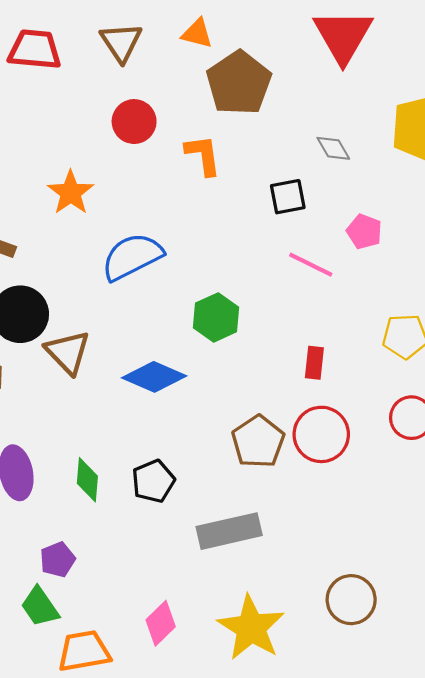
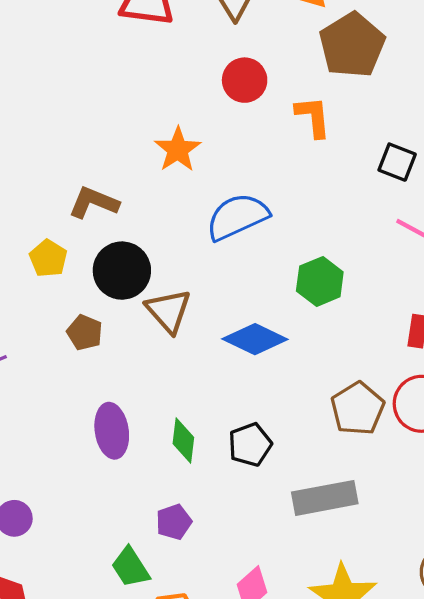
black square: (288, 197) -> (397, 162), turned 30
purple pentagon: (58, 560) -> (174, 522), moved

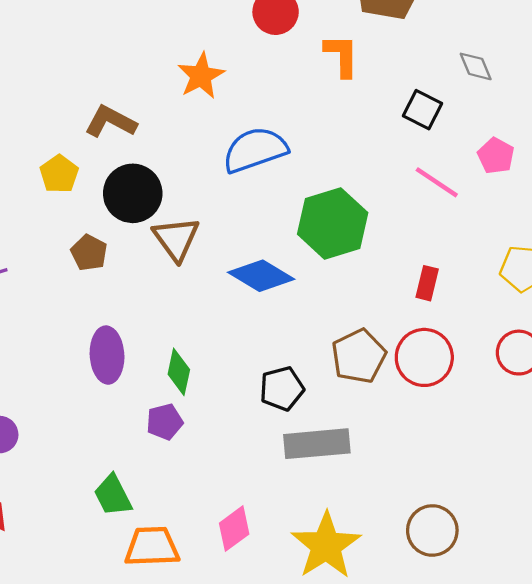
green hexagon: (320, 281) -> (333, 223), size x1.4
black pentagon: (250, 445) -> (282, 389), moved
purple pentagon: (174, 522) -> (165, 422), moved

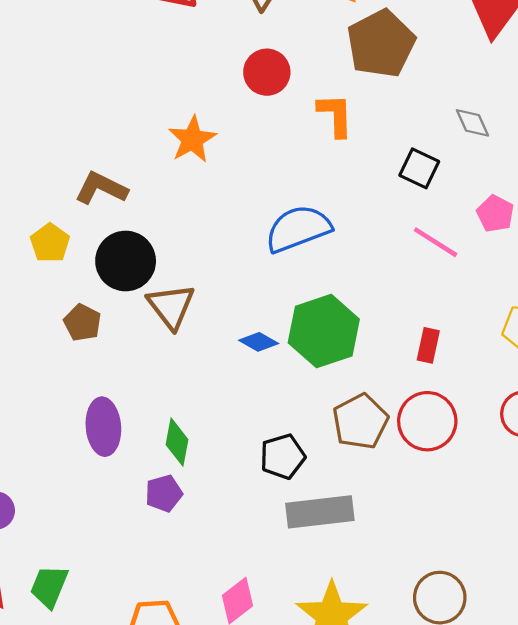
blue semicircle: (255, 150) -> (298, 229), moved
green hexagon: (333, 223) -> (324, 331), moved
blue diamond: (261, 276) -> (259, 342), size x0.6
green trapezoid: (113, 495) -> (49, 586), moved, turned 51

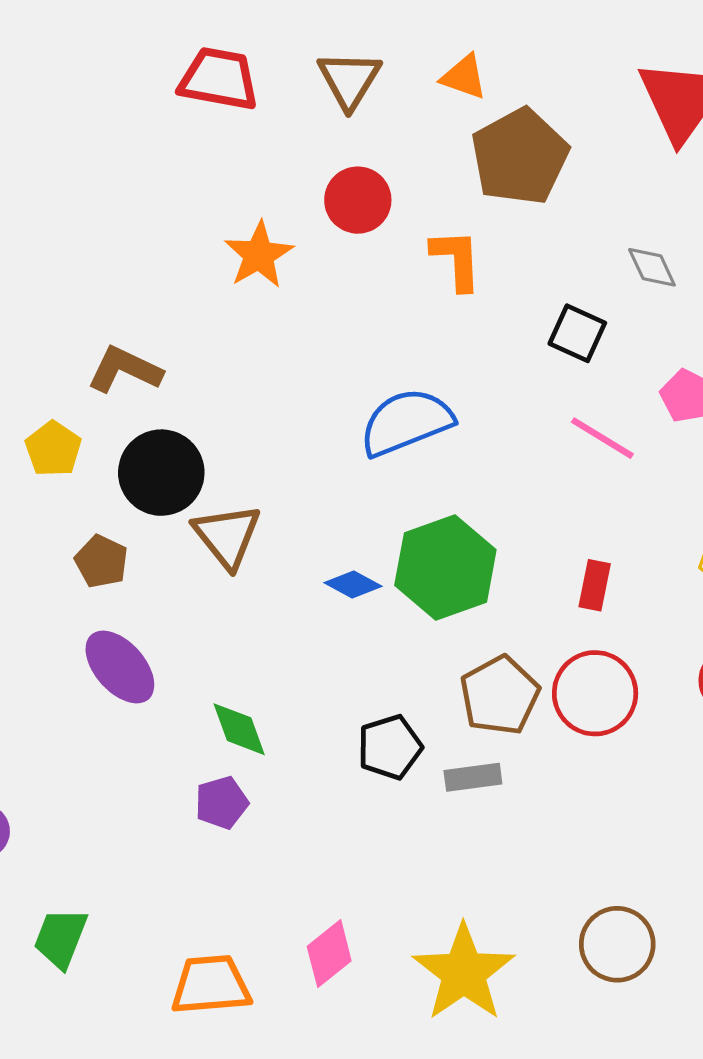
orange star: (192, 139) -> (259, 255), moved
purple ellipse: (103, 427) -> (120, 667), moved, turned -36
green diamond: (177, 442) -> (239, 729), turned -30
gray rectangle: (320, 512) -> (473, 777), moved, size x0.6

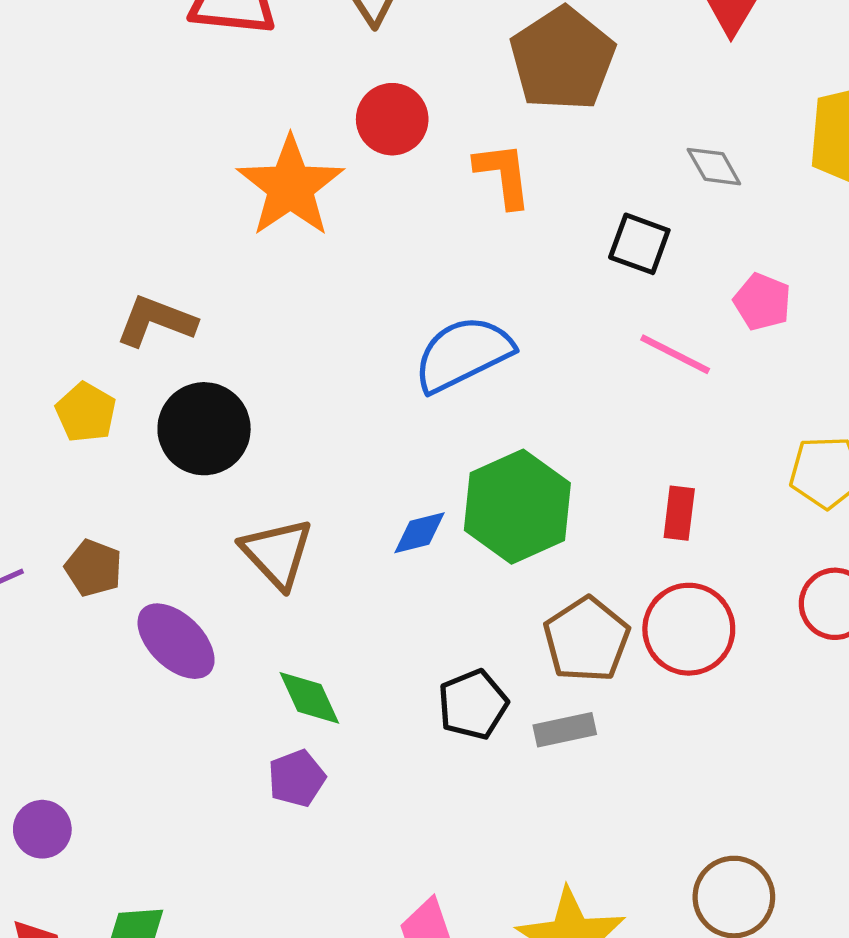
orange star: (259, 255) -> (290, 186), size x1.4
brown triangle: (227, 536) -> (277, 553), moved
brown pentagon: (101, 561) -> (94, 568), moved
blue diamond: (353, 584) -> (419, 533), turned -38

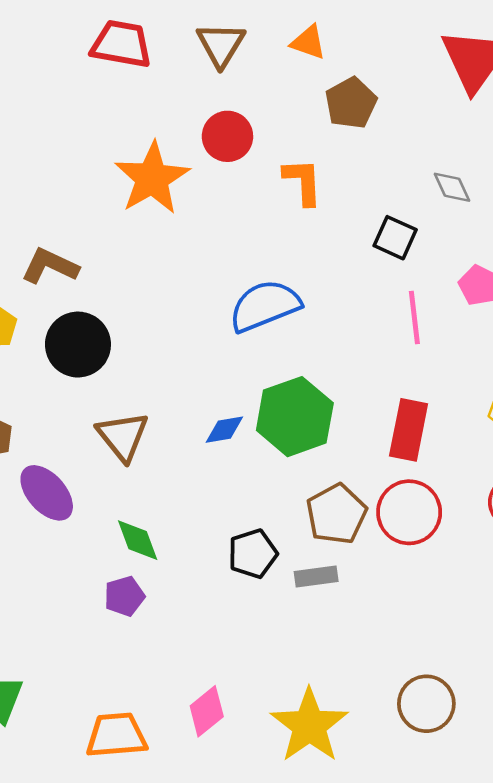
brown pentagon: (562, 59) -> (351, 103), size x0.7
pink line: (675, 354) -> (414, 318), turned 52
red rectangle: (679, 513) -> (409, 430), size x1.6

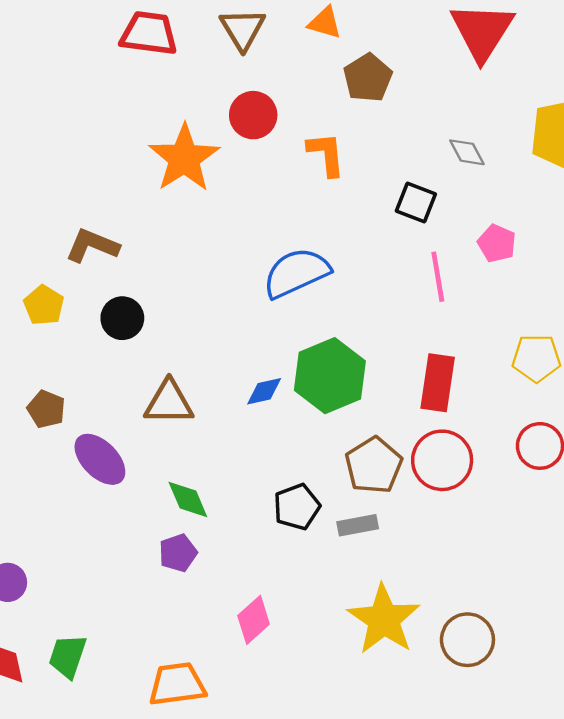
black circle: (78, 345) -> (122, 318), size x0.7
brown triangle: (123, 436) -> (169, 402), turned -48
pink diamond: (207, 711) -> (254, 620), moved
yellow star: (309, 726) -> (384, 619), moved

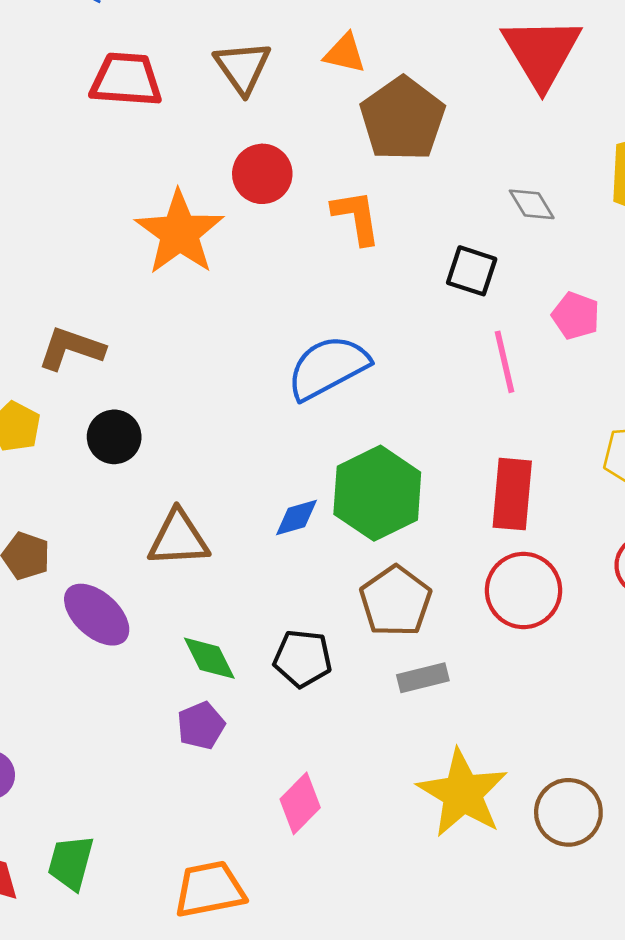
brown pentagon: (368, 78) -> (403, 119), size x1.4
brown pentagon: (374, 465) -> (396, 601), moved
black pentagon: (297, 507) -> (303, 658), moved, turned 30

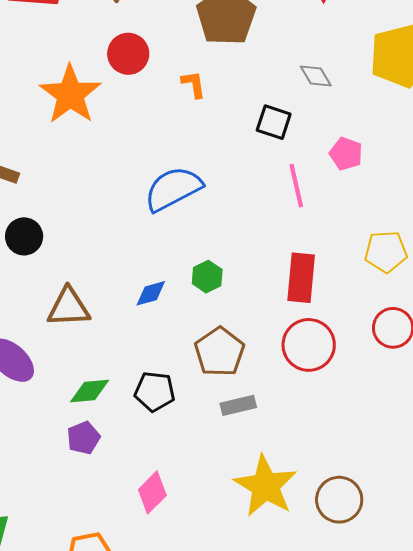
orange L-shape: (356, 217) -> (194, 84), size x0.7
green hexagon: (377, 493) -> (207, 277), size x0.5
green diamond: (209, 658) -> (90, 391), turned -69

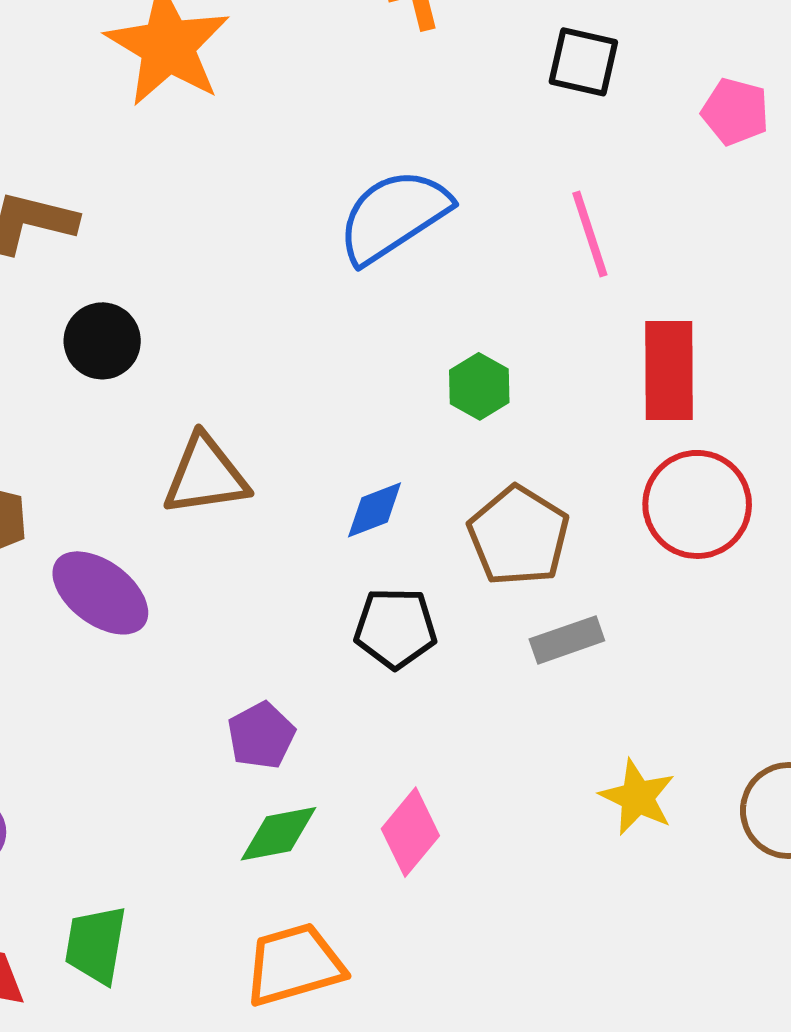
pink line: (296, 186) -> (590, 234), moved
blue diamond: (151, 293) -> (375, 510), moved
green diamond: (90, 391) -> (278, 834), moved
yellow star: (265, 486) -> (637, 797), size x0.6

